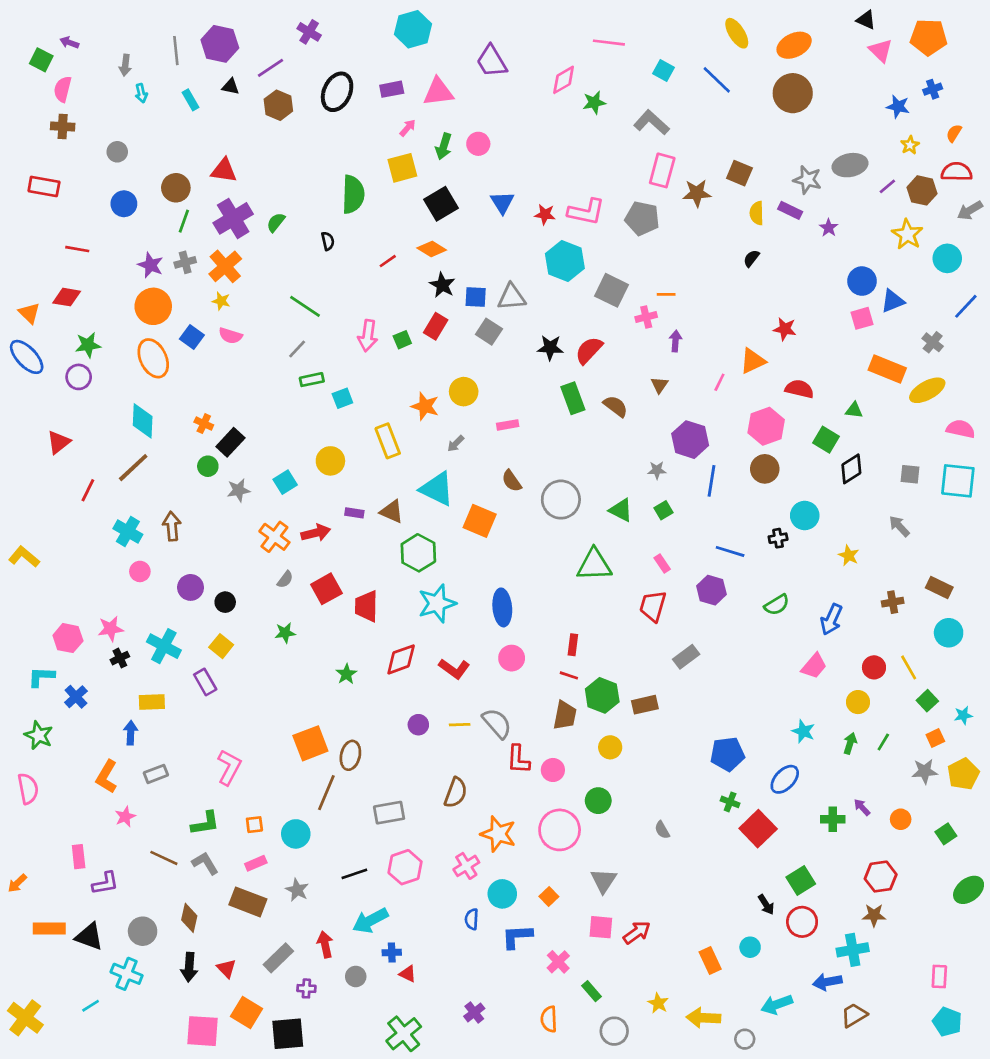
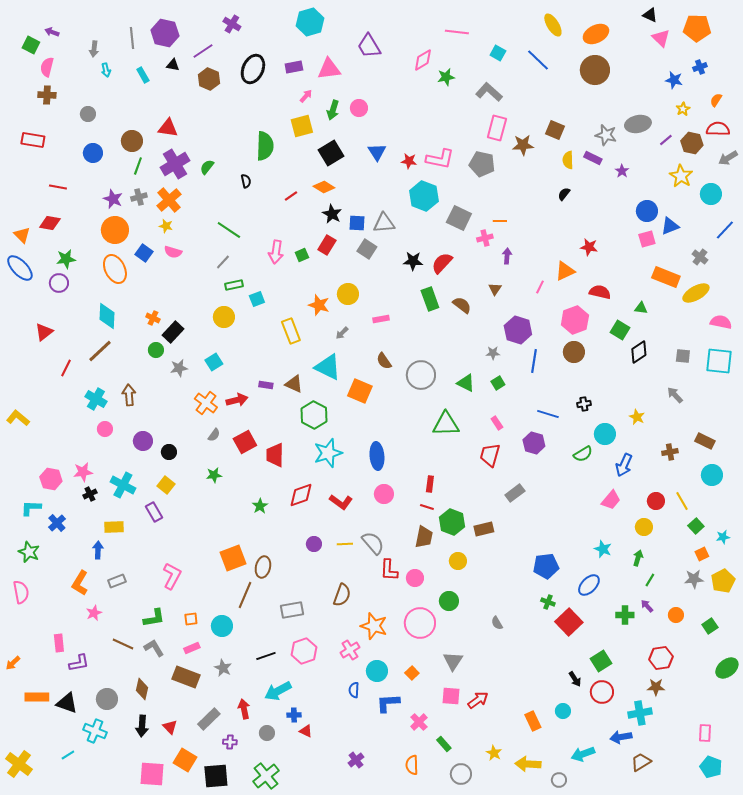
yellow circle: (330, 461) -> (224, 317), moved
cyan circle: (805, 516) -> (605, 434), moved
green line: (883, 742) -> (650, 580), moved
green cross: (404, 1034) -> (266, 776), moved

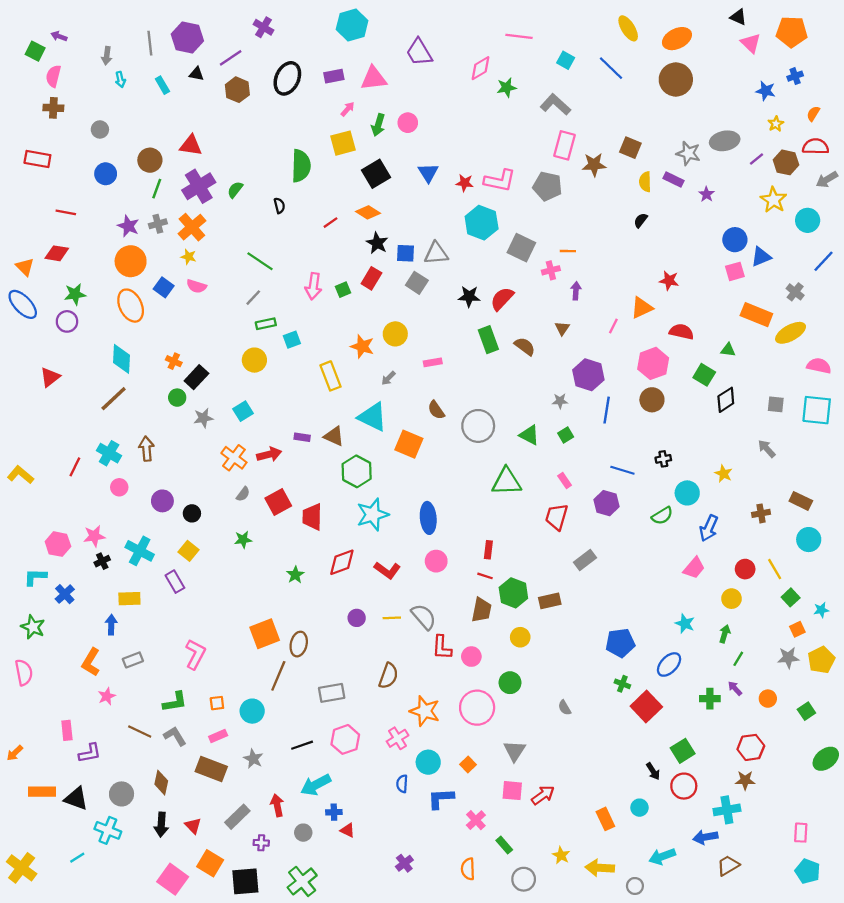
red line: (66, 368) -> (75, 467), moved
pink square: (152, 774) -> (173, 879), turned 32

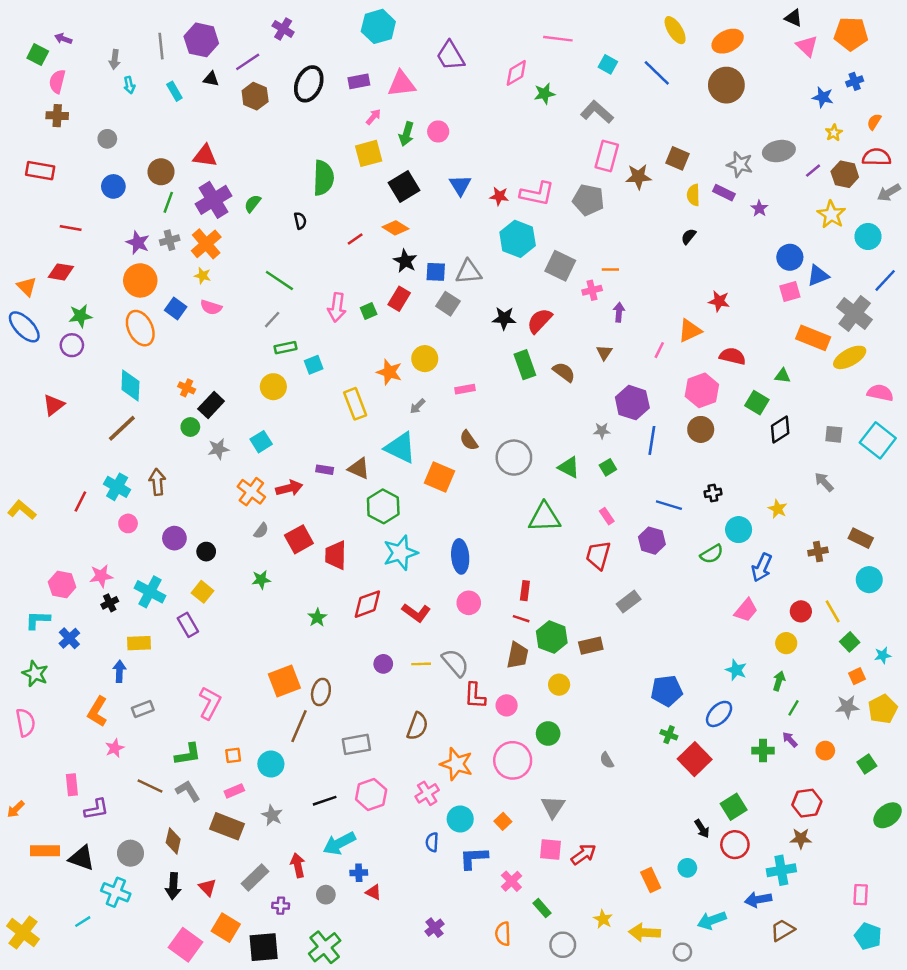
gray cross: (795, 292) -> (855, 313), size x1.8
cyan square: (817, 410) -> (878, 440), turned 32

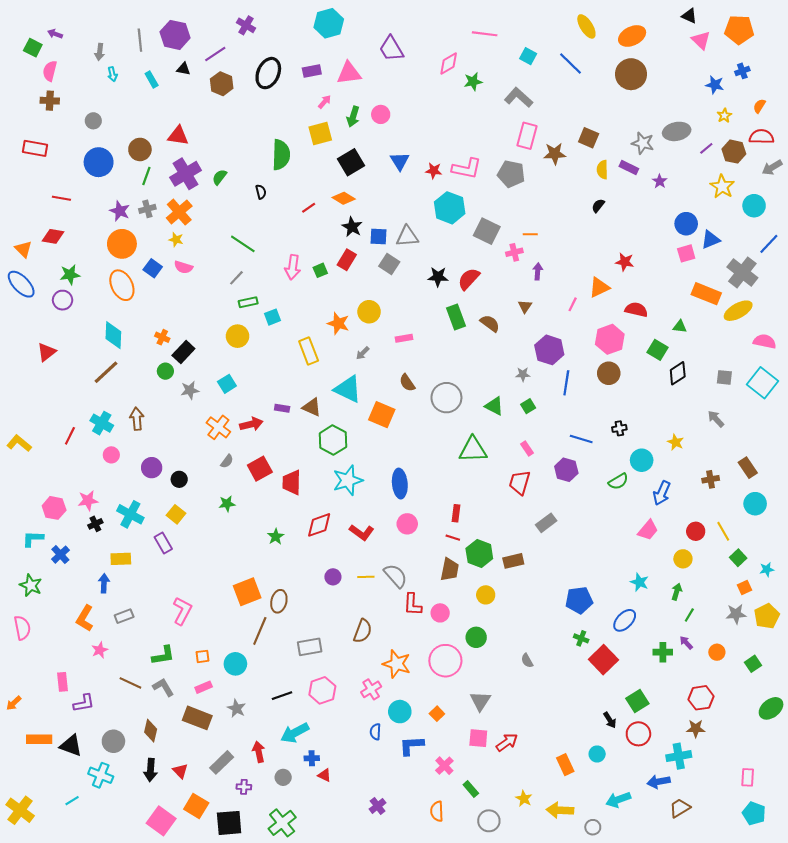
blue circle: (113, 186) -> (99, 162), size x1.4
brown rectangle: (861, 538) -> (748, 468), turned 30

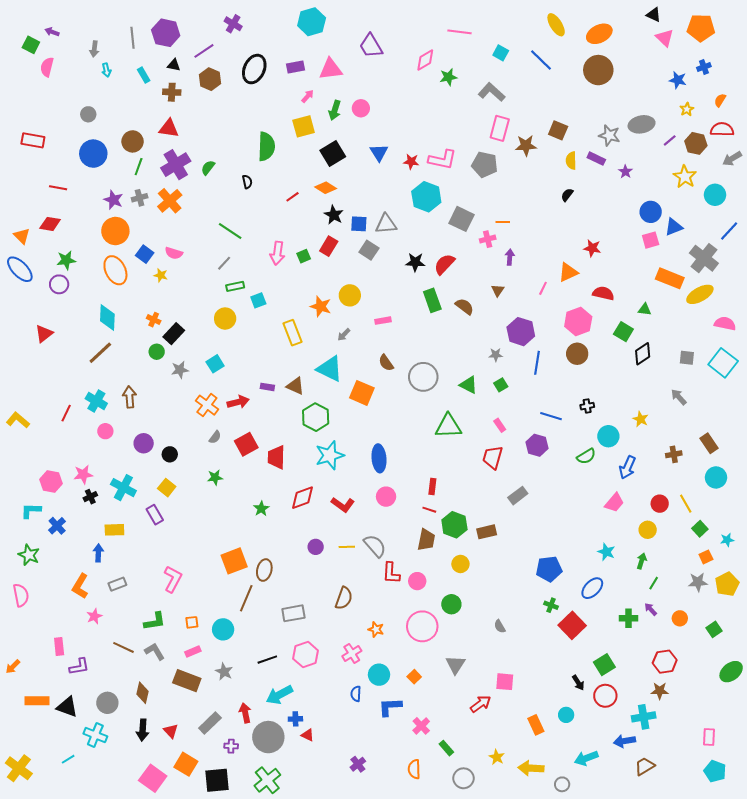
brown cross: (50, 101) -> (172, 92), moved
yellow star: (176, 240) -> (161, 275), moved
orange star: (397, 664) -> (376, 629), size x0.6
pink square: (478, 738) -> (505, 682), moved
gray circle: (283, 777) -> (268, 737), size x2.0

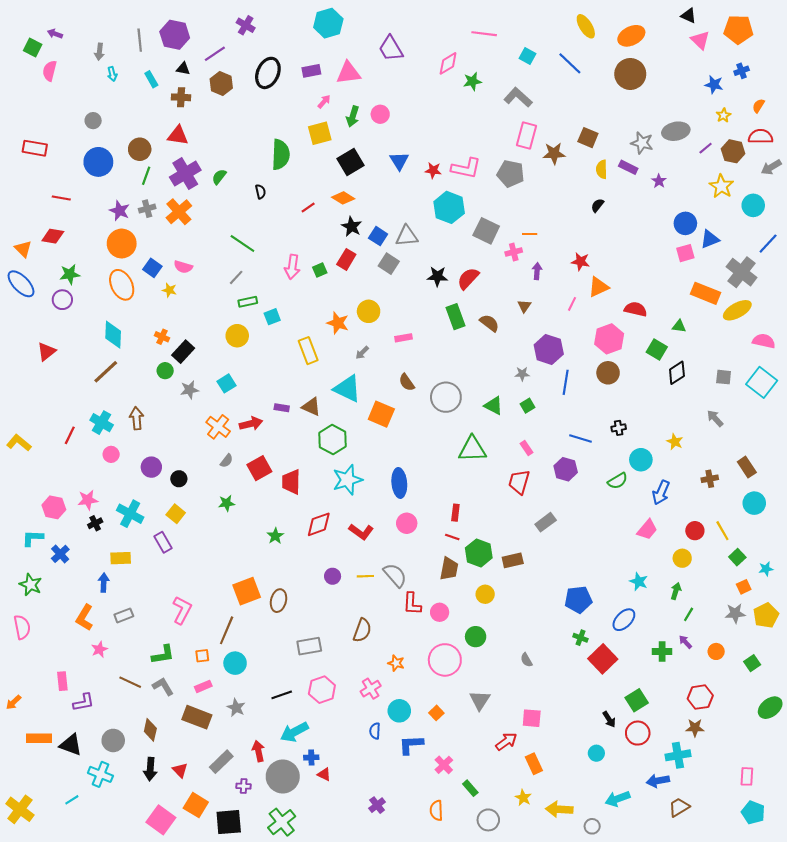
blue square: (359, 224) -> (378, 236), turned 30
red star: (592, 248) -> (580, 262), moved
brown line: (246, 598) -> (227, 630), moved
orange rectangle: (536, 725) -> (534, 764), moved

